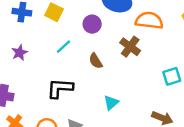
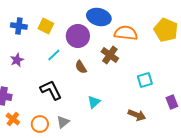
purple circle: (92, 24) -> (78, 36), size x1.5
black L-shape: (60, 88) -> (51, 90), turned 60

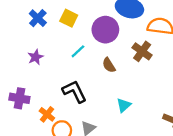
blue cross: (19, 26) -> (38, 18), turned 35
orange cross: (13, 119) -> (47, 114), moved

